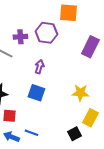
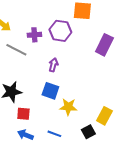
yellow star: (80, 93) -> (68, 107), moved
blue line: (31, 133) -> (54, 134), moved

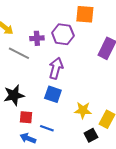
purple arrow: (53, 65) -> (56, 68), size x1.5
yellow star: (68, 107) -> (83, 110), moved
blue line: (54, 134) -> (47, 128), moved

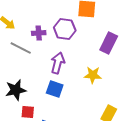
yellow star: (83, 110) -> (93, 75), moved

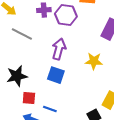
purple cross: (39, 33) -> (44, 10), moved

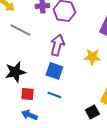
blue line: (50, 109) -> (54, 95), moved

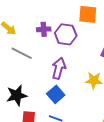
blue square: (54, 71) -> (56, 94), turned 30

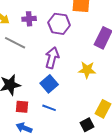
purple cross: (44, 29) -> (29, 19), moved

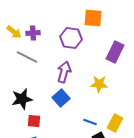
purple cross: (29, 19) -> (33, 33), moved
blue line: (49, 108) -> (90, 122), moved

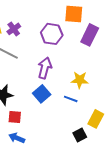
purple cross: (33, 33) -> (14, 29), turned -32
purple rectangle: (115, 52) -> (90, 35), moved
blue line: (90, 122) -> (71, 99), moved

